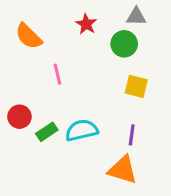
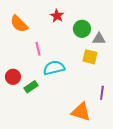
gray triangle: (136, 17) -> (99, 39), moved
cyan semicircle: (82, 130) -> (54, 68), moved
purple line: (132, 135) -> (102, 93), moved

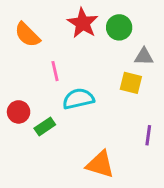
red star: (57, 16) -> (83, 23), size x1.5
green circle: (82, 29) -> (119, 27), moved
orange triangle: (81, 112) -> (100, 164), moved

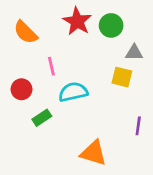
red circle: (19, 112) -> (21, 89), moved

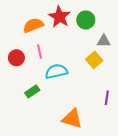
orange semicircle: (26, 32) -> (33, 25), moved, turned 114
yellow square: (122, 77) -> (94, 60), turned 35
red circle: (21, 89) -> (16, 58), moved

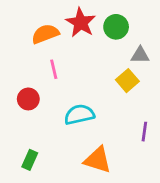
red circle: (16, 58) -> (28, 99), moved
cyan semicircle: (56, 71) -> (79, 115), moved
green rectangle: (32, 91) -> (30, 160), moved, turned -32

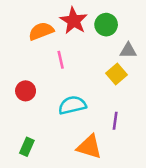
pink line: (54, 69) -> (61, 60), moved
purple line: (144, 132) -> (115, 121), moved

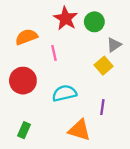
orange semicircle: (41, 31) -> (26, 37), moved
gray triangle: (128, 51) -> (114, 45), turned -35
red circle: (26, 91) -> (23, 81), size x1.5

